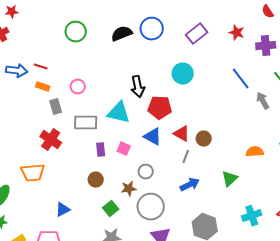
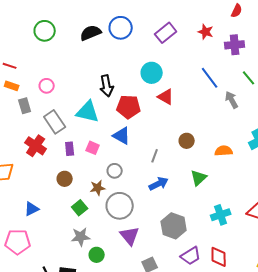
red semicircle: (268, 12) -> (237, 11), turned -120
gray rectangle: (86, 123) -> (55, 122), turned 55
red triangle: (182, 134) -> (166, 97), moved
brown circle: (204, 139) -> (187, 141), moved
red cross: (51, 140) -> (36, 146), moved

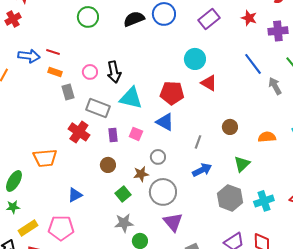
black arrow: (107, 86) -> (114, 72), moved
gray rectangle: (55, 122) -> (98, 108), turned -35
gray hexagon: (174, 226) -> (230, 198), moved

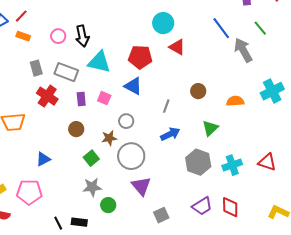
red line: (53, 52) -> (21, 16), turned -64
gray arrow: (275, 86) -> (243, 50), size x1.4
gray rectangle: (68, 92) -> (36, 68), moved

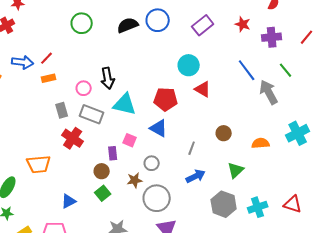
orange rectangle: (23, 36) -> (49, 78), turned -32
pink circle: (58, 36) -> (84, 88), moved
purple rectangle: (81, 99) -> (113, 153), moved
green square: (91, 158) -> (103, 193), moved

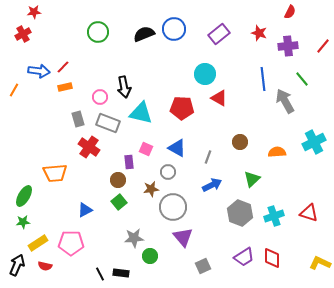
blue line: (247, 70) -> (263, 79), turned 30
blue triangle: (159, 128) -> (177, 148), moved

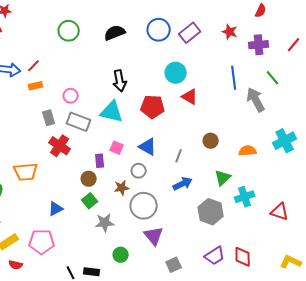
blue circle: (174, 29) -> (159, 30), moved
black arrow: (124, 87) -> (120, 81), moved
cyan cross: (274, 216) -> (245, 197), moved
gray star: (134, 238) -> (105, 223), moved

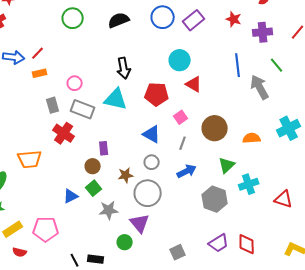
brown circle: (211, 141) -> (215, 128), size x1.6
pink square: (117, 148) -> (181, 117), moved, turned 32
gray circle: (139, 171) -> (152, 162), moved
blue triangle: (56, 209) -> (71, 196), moved
purple triangle: (154, 236) -> (140, 223), moved

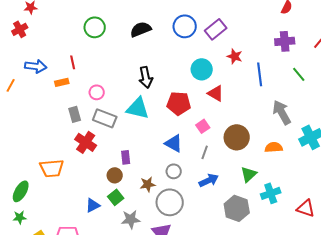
red star: (234, 19) -> (235, 56), moved
red line: (38, 53) -> (73, 62), moved, turned -56
gray arrow: (260, 87) -> (282, 112), moved

